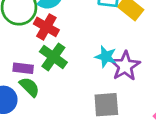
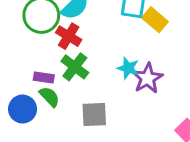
gray square: (106, 105) -> (94, 115), moved

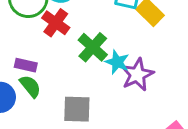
green cross: (75, 67) -> (93, 47), moved

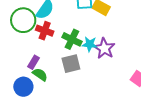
purple rectangle: (26, 65) -> (33, 62), turned -56
gray square: (77, 109) -> (71, 64), moved

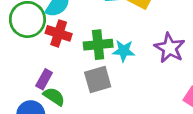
green cross: (72, 39) -> (98, 45), turned -30
purple star: (104, 48) -> (170, 48), moved

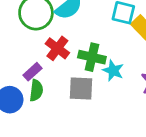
red cross: (59, 33) -> (57, 48), moved
green semicircle: (54, 96) -> (36, 90), turned 45

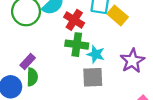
red cross: (57, 48) -> (74, 20), moved
gray square: (81, 88) -> (93, 77), moved

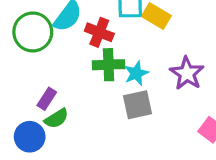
cyan star: (96, 54) -> (136, 73), turned -30
green semicircle: (32, 77) -> (56, 118), turned 66

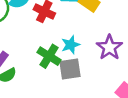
green cross: (109, 65) -> (49, 56), moved, turned 30

